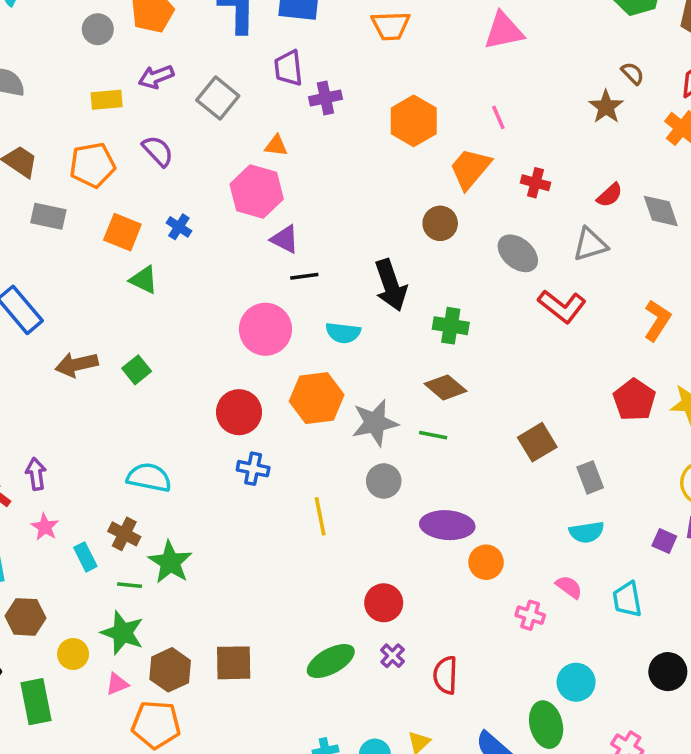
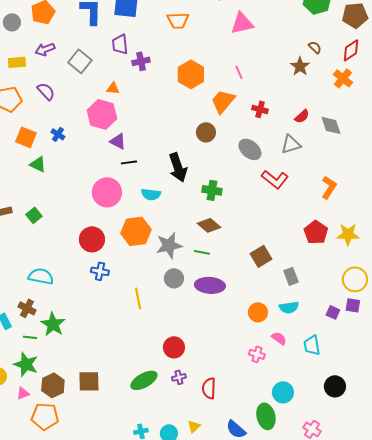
purple ellipse: (447, 525) -> (210, 285), moved
orange circle: (486, 562) -> (258, 312), moved
purple cross: (393, 656) -> (179, 377), turned 32

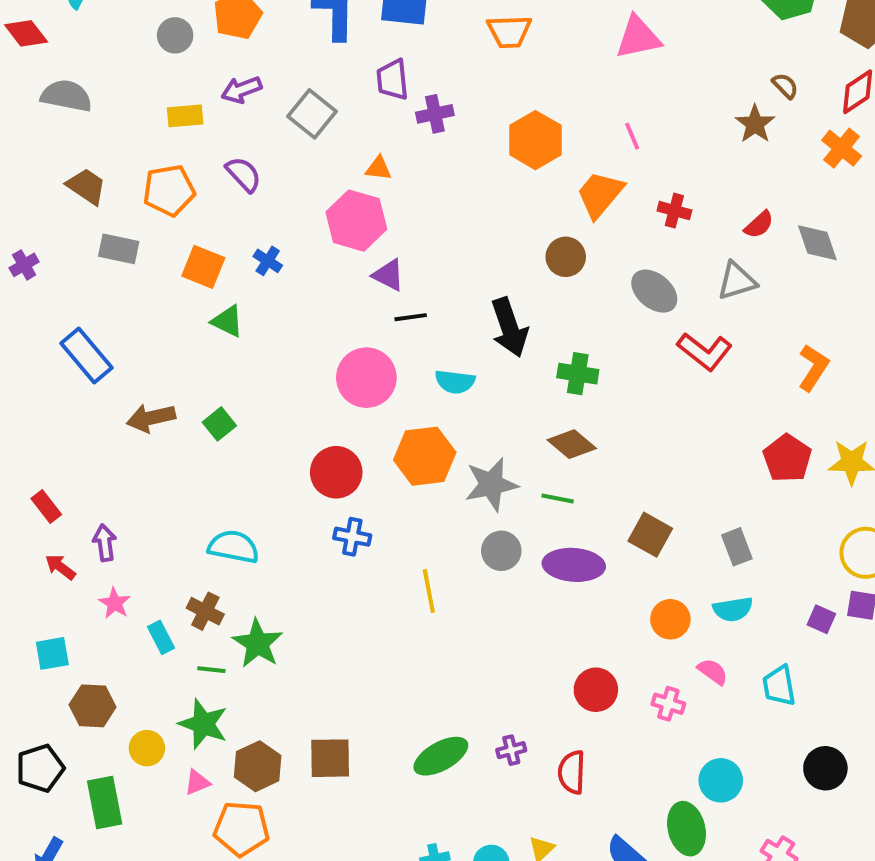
brown square: (261, 256) -> (650, 535), moved, turned -30
red circle: (174, 347) -> (596, 690), moved

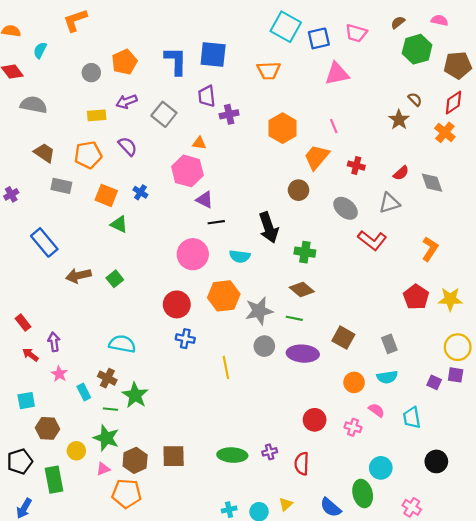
green ellipse: (441, 756) -> (232, 455), turned 32

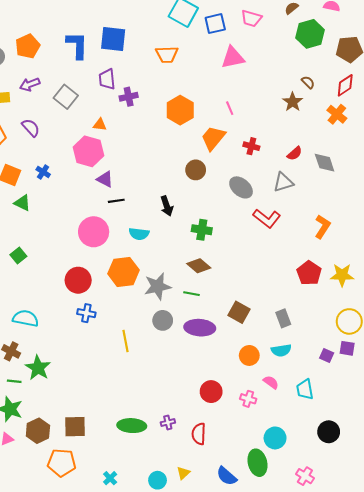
black arrow: (269, 228) -> (167, 206), size x0.7
orange pentagon: (127, 494) -> (62, 463), moved
cyan cross: (229, 510) -> (110, 478), moved, turned -32

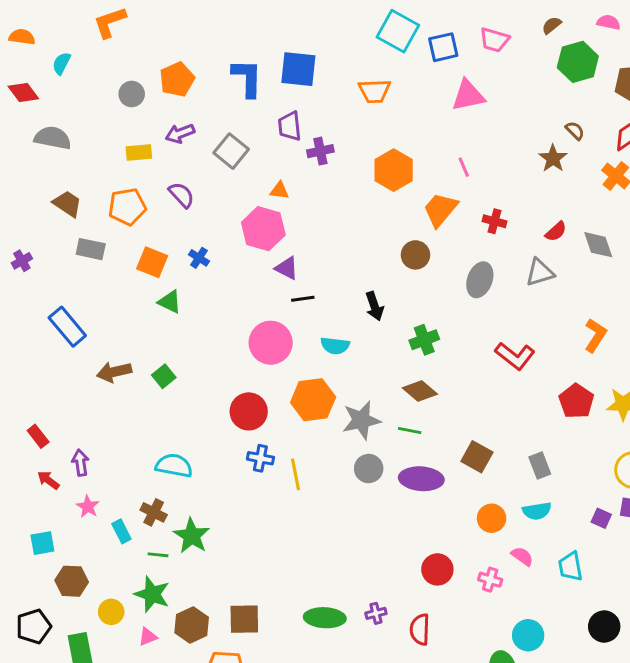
gray ellipse: (241, 187) -> (480, 280), turned 70
red L-shape: (267, 218) -> (515, 356), moved
green cross: (202, 230) -> (424, 340), turned -30
yellow line: (126, 341) -> (295, 474), moved

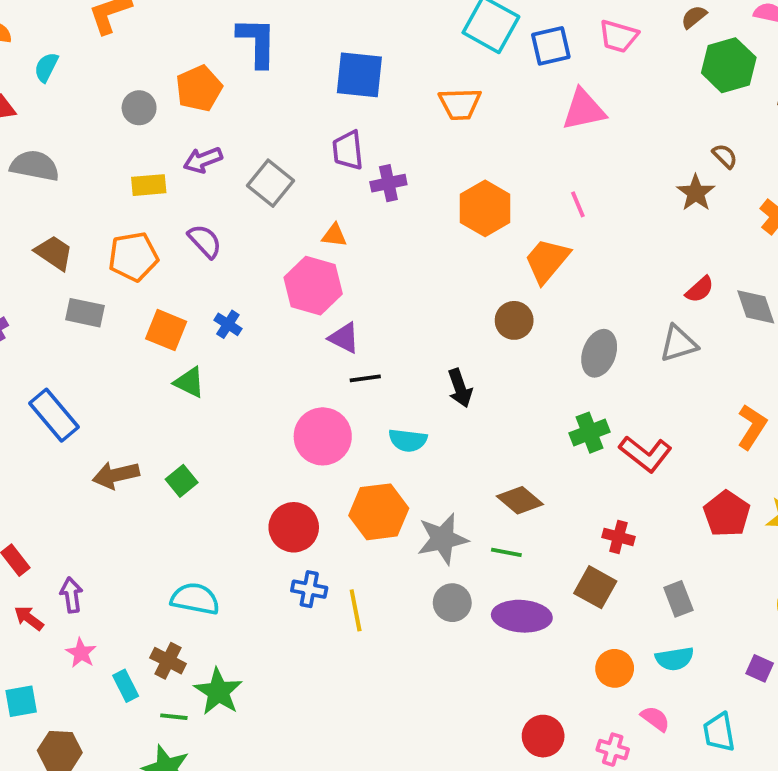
blue L-shape: (247, 78) -> (257, 42), moved
red cross: (494, 221) -> (618, 537), moved
green cross: (424, 340) -> (589, 433), moved

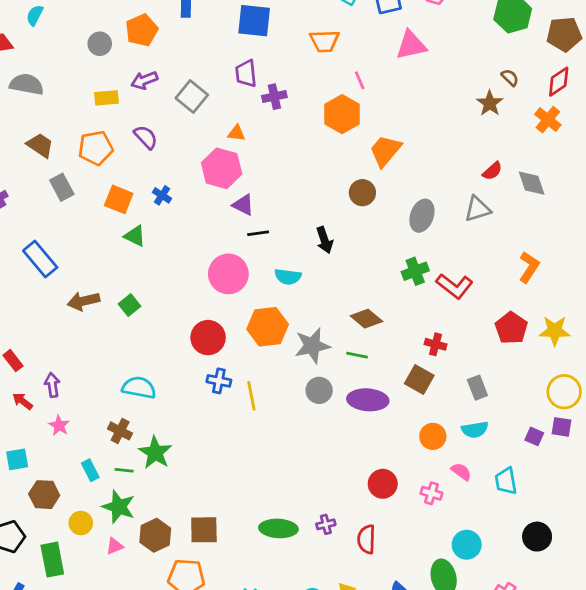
pink line: (578, 204) -> (360, 80), moved
gray rectangle: (85, 313) -> (62, 187), turned 50
cyan rectangle: (126, 686) -> (90, 470), moved

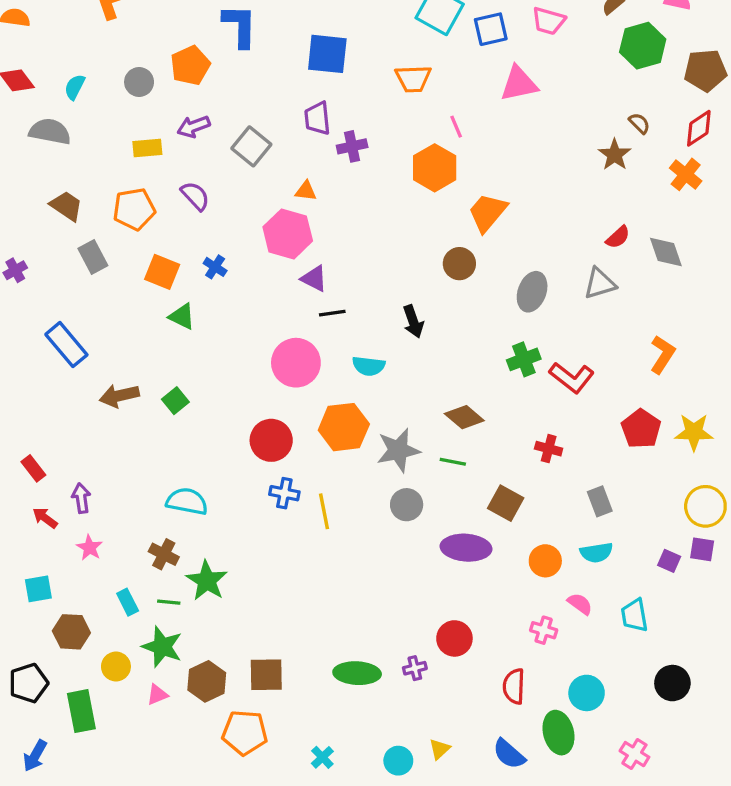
cyan semicircle: (35, 15) -> (75, 87), moved
brown square: (419, 380) -> (506, 503), moved
purple ellipse: (368, 400) -> (466, 548), moved
red circle: (383, 484) -> (454, 638), moved
red semicircle: (366, 539) -> (514, 686), moved

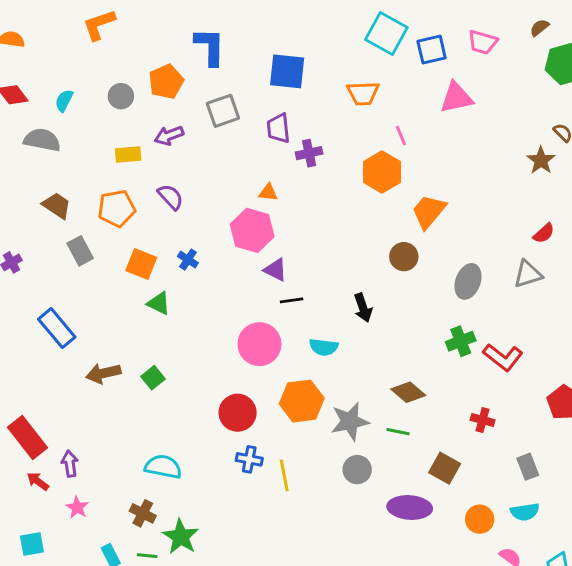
gray square: (251, 146) -> (223, 111), moved, turned 32
red rectangle: (33, 468) -> (28, 437), size x1.8

